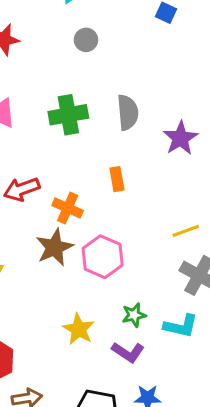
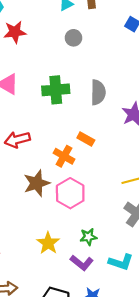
orange rectangle: (117, 179) -> (86, 139), turned -56
orange cross: (68, 208) -> (64, 156), moved
cyan L-shape: (181, 326) -> (121, 262), moved

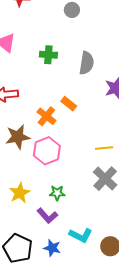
green cross: (56, 90) -> (48, 55), size x0.7
cyan L-shape: (121, 262) -> (81, 235), moved

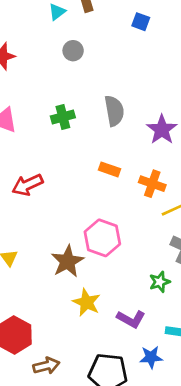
orange cross: (46, 116) -> (152, 184), moved
brown star: (18, 137) -> (67, 261), moved
green star: (57, 193) -> (160, 282), moved

